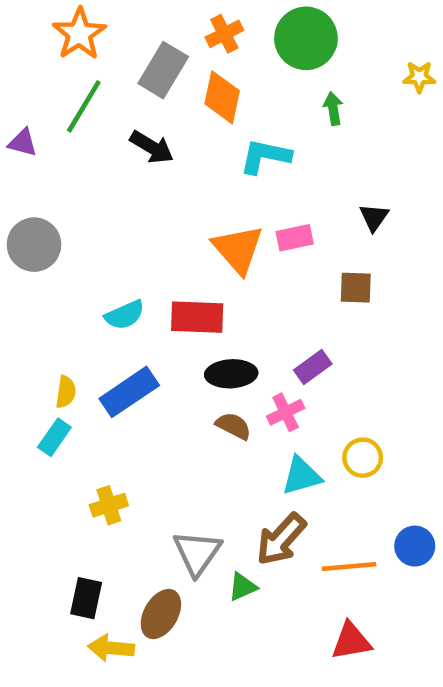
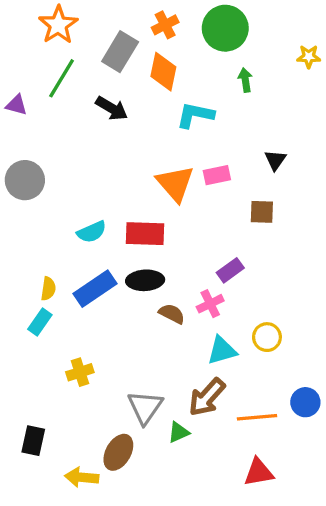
black ellipse: (231, 374) -> (145, 280), moved
black rectangle: (86, 598) -> (33, 441), moved

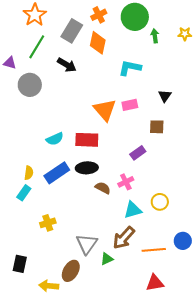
green arrow: (245, 80) -> (155, 36), moved
cyan L-shape: (195, 115) -> (130, 68), moved
gray circle: (25, 180) -> (30, 85), moved
purple rectangle: (230, 270) -> (138, 153), moved

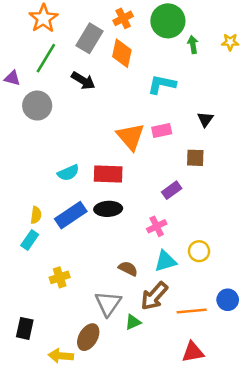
brown semicircle: (103, 188) -> (128, 269), moved

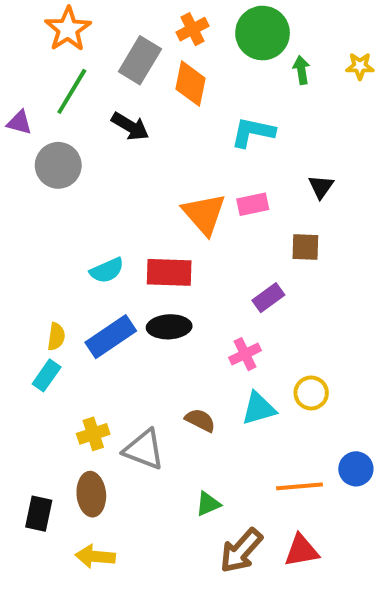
brown arrow: (154, 296) -> (241, 551), moved
gray triangle: (108, 303) -> (144, 449), moved, turned -44
brown ellipse: (88, 337) -> (91, 494), moved, turned -35

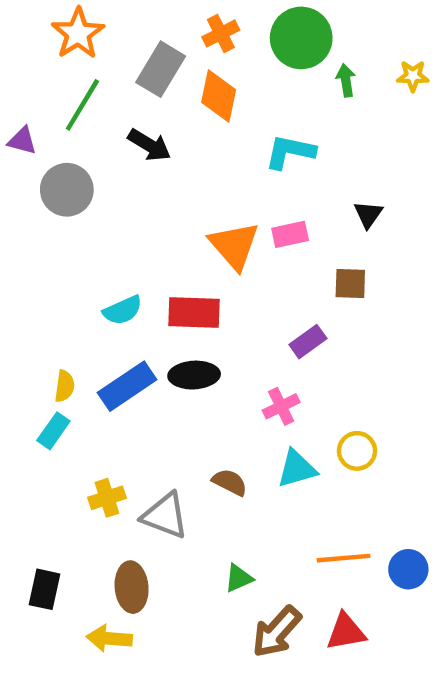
blue circle: (356, 469) -> (408, 569), moved
brown ellipse: (91, 494) -> (132, 587), moved

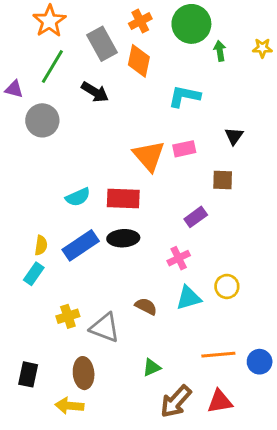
gray rectangle: (161, 69) -> (102, 44), turned -60

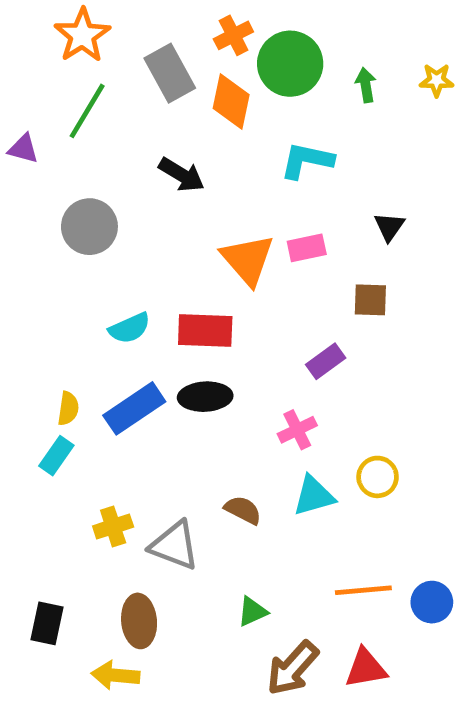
green circle: (191, 24) -> (290, 64), moved
black arrow: (95, 92) -> (182, 175), moved
gray circle: (42, 120) -> (89, 227), moved

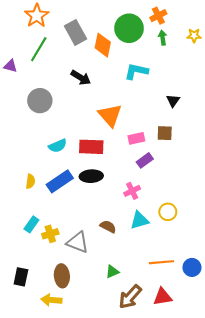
orange cross: (233, 35) -> (158, 16), moved
pink rectangle: (307, 248) -> (136, 138), moved
cyan rectangle: (56, 456) -> (31, 224), moved

